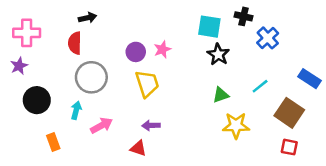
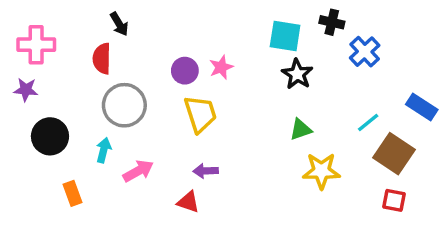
black arrow: (88, 18) -> (119, 24), turned 72
purple star: (19, 66) -> (26, 90), turned 30
cyan line: (260, 86) -> (368, 123), moved

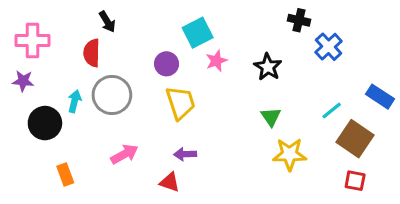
cyan square: (285, 36) -> (198, 33), moved, turned -36
pink star: (221, 67) -> (216, 61), moved
green triangle: (301, 129) -> (271, 117), turned -45
cyan arrow: (104, 150) -> (75, 101), moved

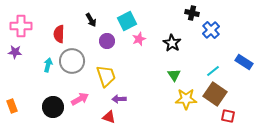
black arrow: (107, 22) -> (91, 20), moved
yellow trapezoid: (181, 103) -> (106, 76), moved
black circle: (45, 123) -> (53, 107), moved
brown square: (355, 139) -> (215, 94), moved
orange rectangle: (65, 174) -> (12, 106), moved

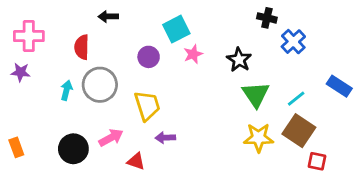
black arrow: (91, 20) -> (108, 17), moved, turned 120
green triangle: (174, 75) -> (256, 94), moved, size x1.5
red triangle: (109, 117) -> (136, 161), moved

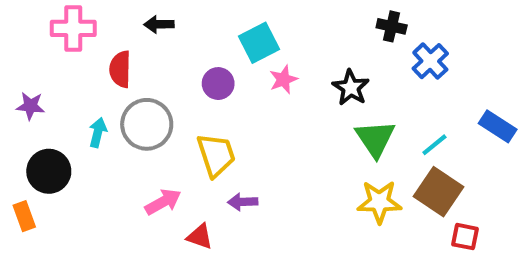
pink cross: (29, 36) -> (73, 28), moved
black circle: (73, 149) -> (49, 171), moved

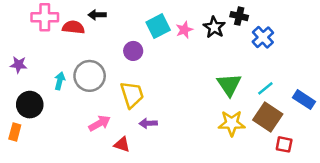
red semicircle: (120, 69) -> (73, 27), moved, turned 95
pink star: (283, 79) -> (184, 30), moved
black star: (351, 88) -> (214, 27), moved
blue rectangle: (498, 126) -> (304, 100), moved
orange rectangle: (24, 216) -> (15, 132), turned 35

